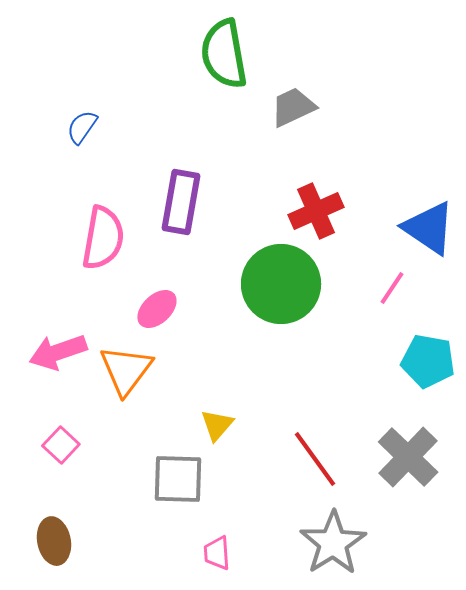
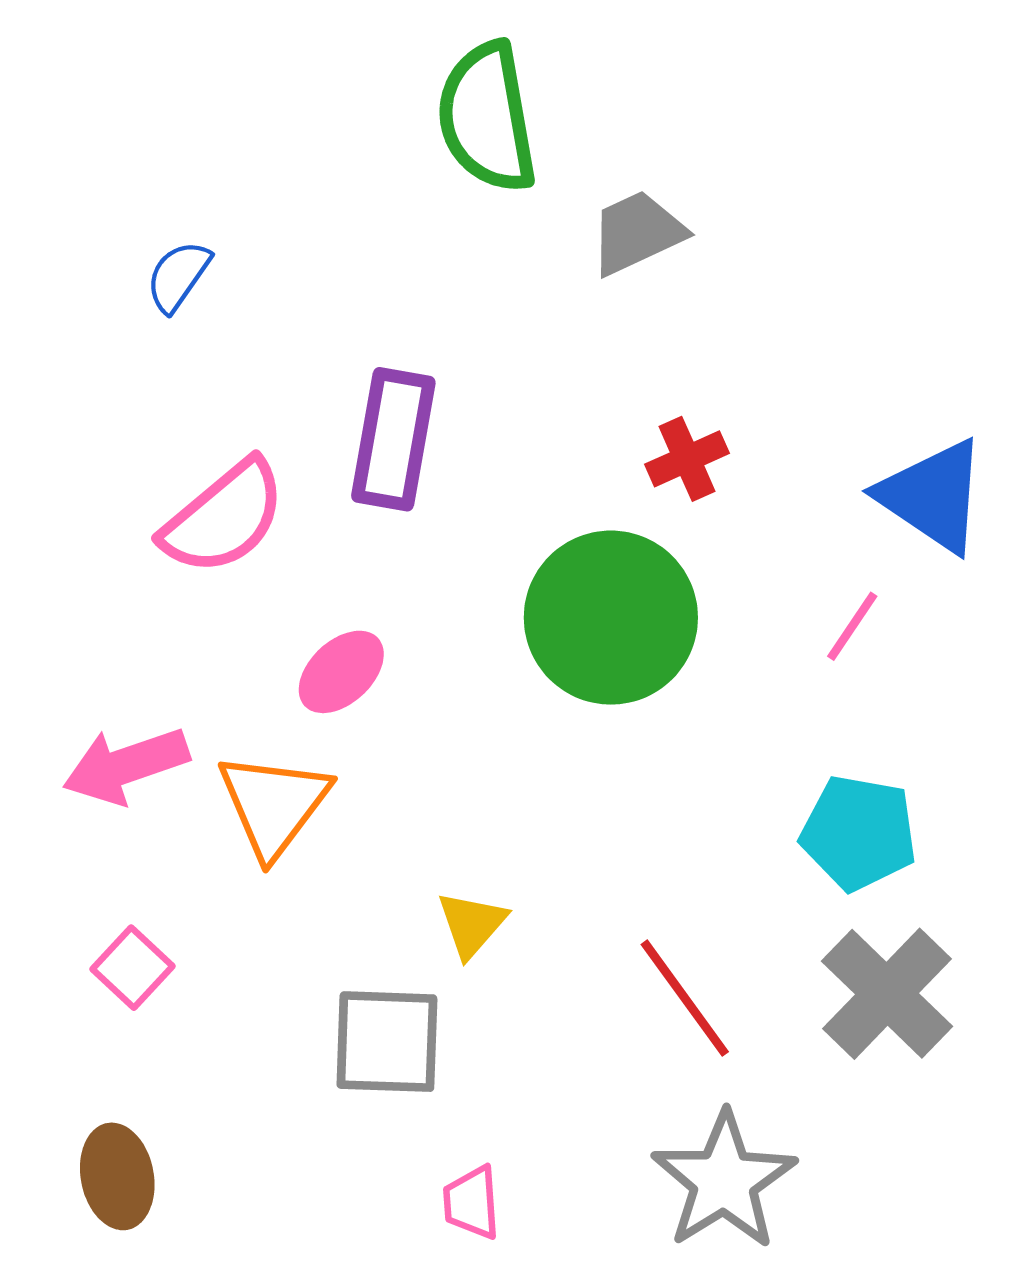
red cross: (316, 211) -> (687, 459), size x0.7
pink semicircle: (103, 238) -> (224, 518), turned 40
cyan pentagon: (428, 361) -> (859, 833), moved

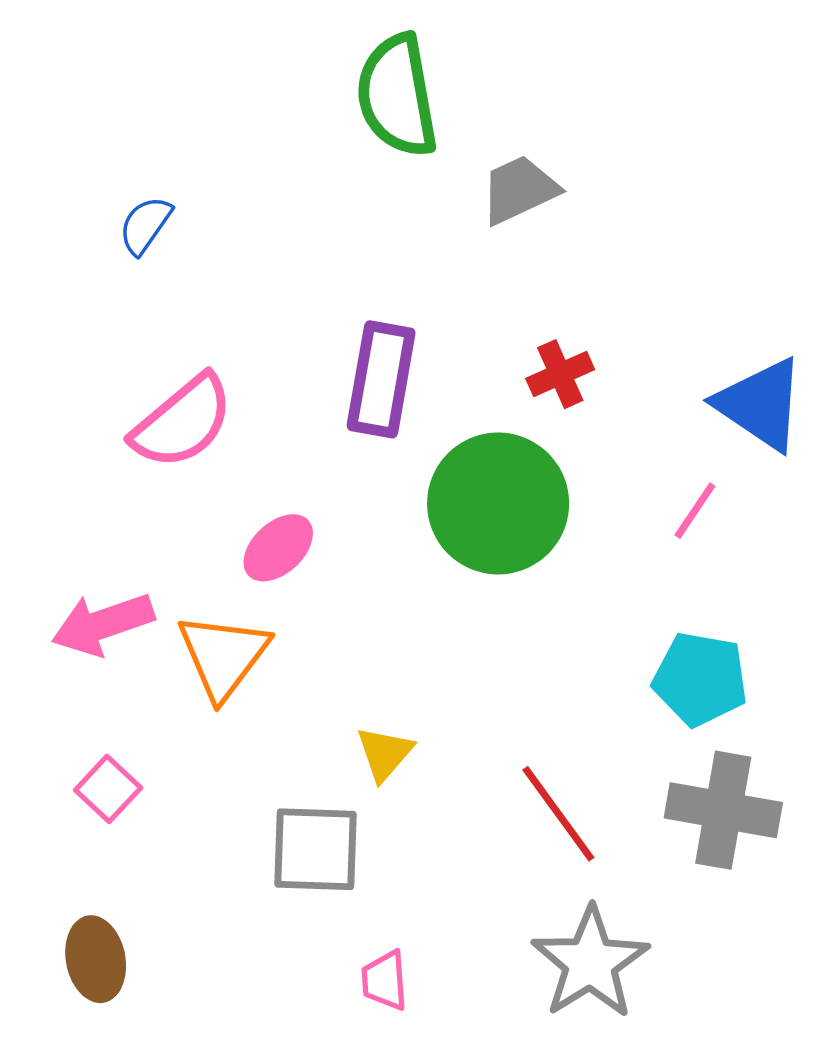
purple rectangle: (393, 439) -> (381, 379), moved
gray cross: (887, 994) -> (723, 810), turned -34

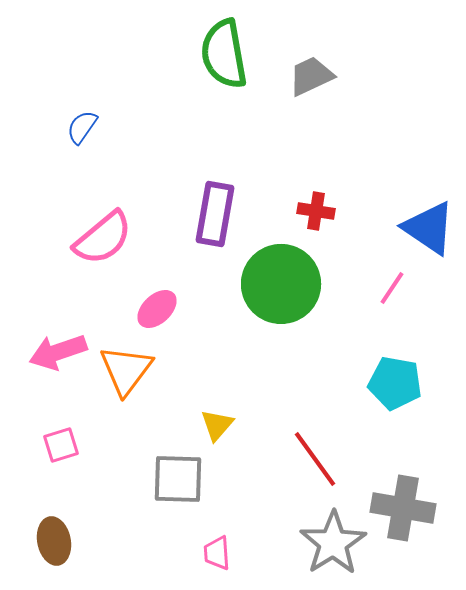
gray trapezoid: (519, 190) -> (311, 76), moved
red cross: (560, 374) -> (316, 211), turned 33
pink square: (108, 789) -> (61, 445), turned 30
gray cross: (723, 810) -> (403, 508), moved

